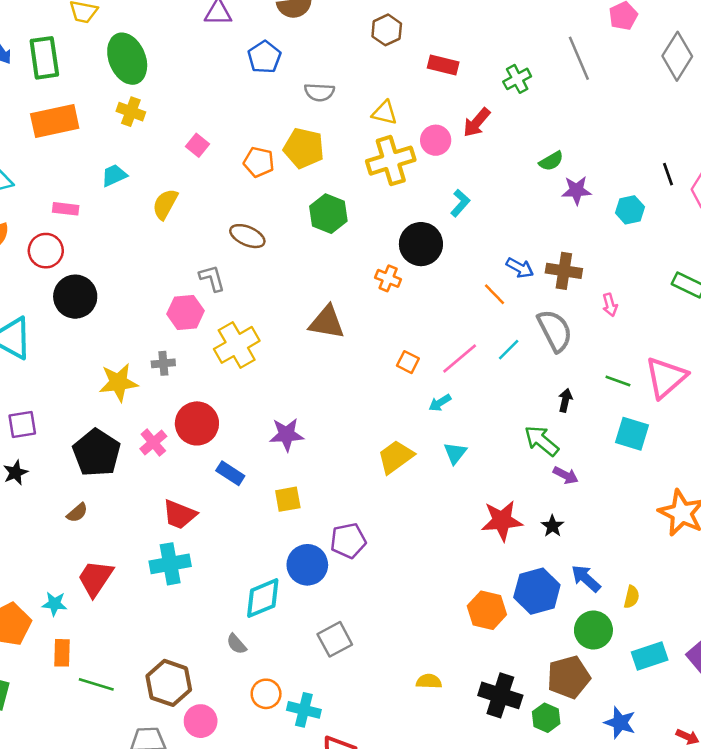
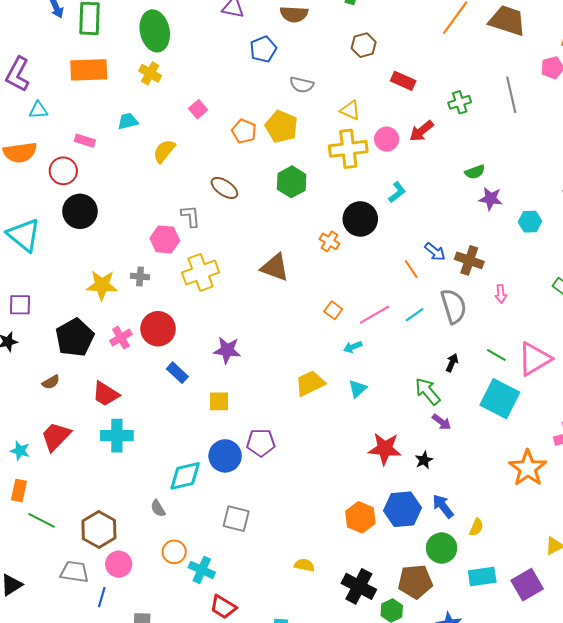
cyan square: (632, 434) -> (500, 399), size x1.4
red trapezoid: (179, 514) -> (106, 394), moved
gray square: (335, 639) -> (236, 519), turned 32

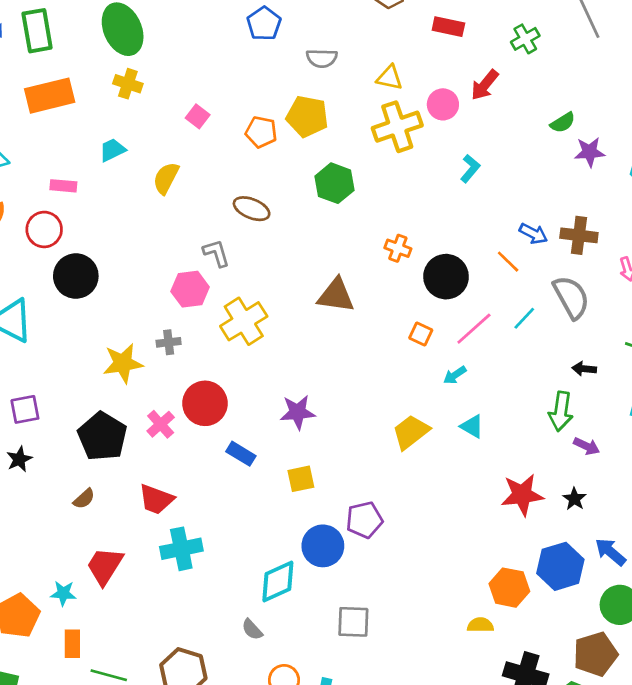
black circle: (360, 219) -> (446, 277), moved
black arrow: (452, 363) -> (584, 369), turned -96
cyan triangle: (358, 389) -> (472, 426), turned -36
green arrow: (428, 391) -> (561, 411), turned -120
yellow semicircle: (304, 565) -> (480, 625), moved

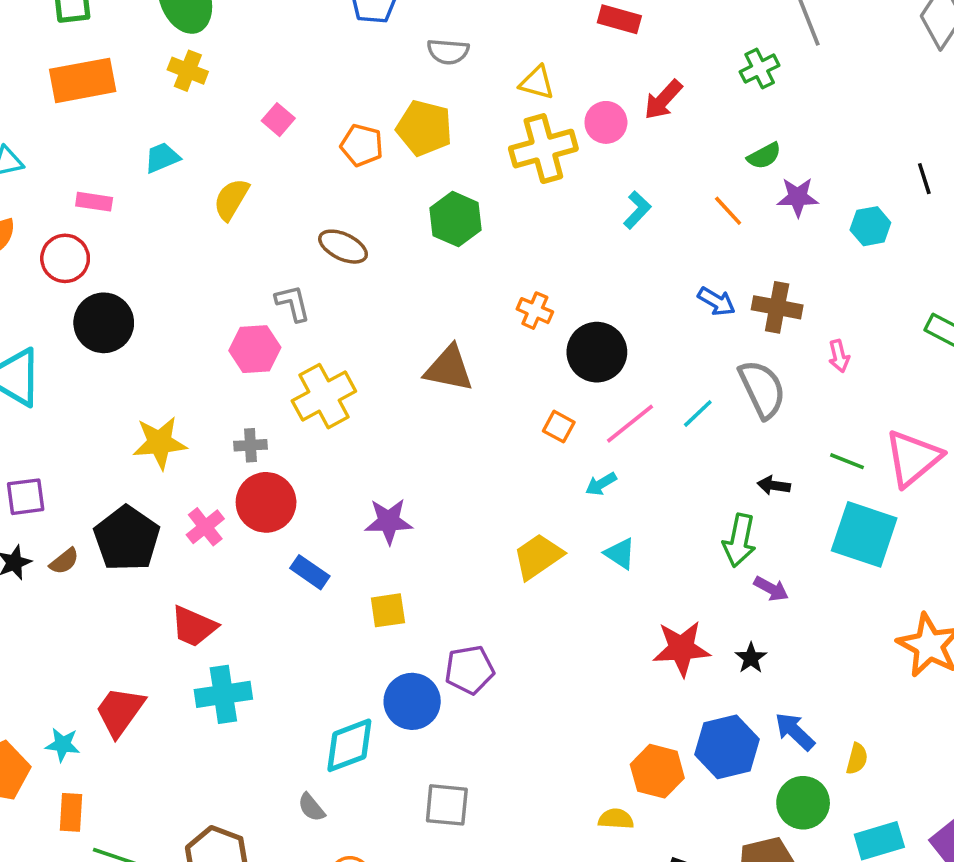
green cross: (525, 39) -> (760, 69), moved
orange line: (508, 262) -> (728, 211), moved
gray cross: (169, 342) -> (250, 445), moved
brown semicircle: (84, 499) -> (64, 561), moved

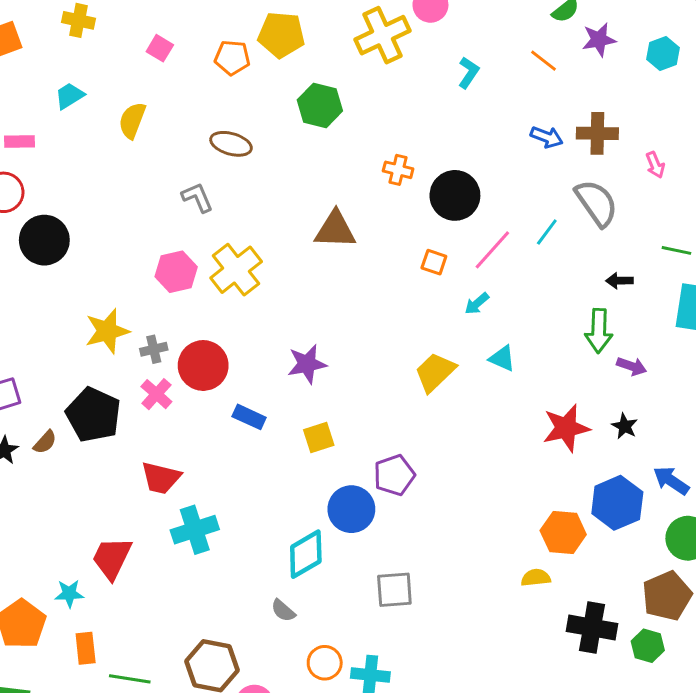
pink hexagon: (255, 349) -> (176, 272), moved
gray cross: (250, 445) -> (154, 349), moved

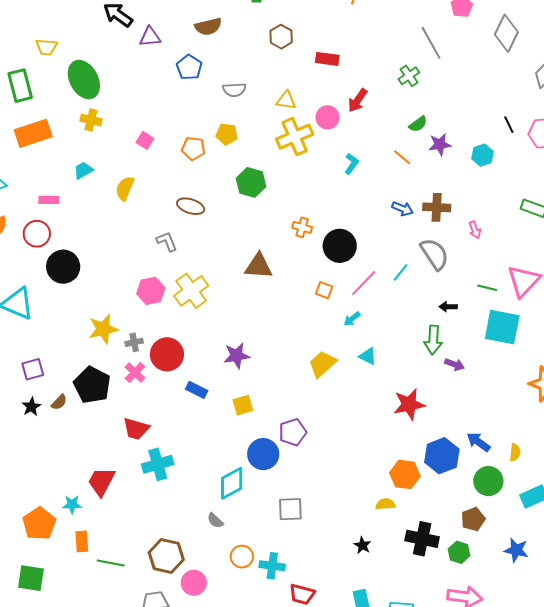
yellow pentagon: (281, 35) -> (227, 134), size x0.7
black star: (625, 426) -> (362, 545), moved
brown pentagon: (667, 596) -> (473, 519), size x0.7

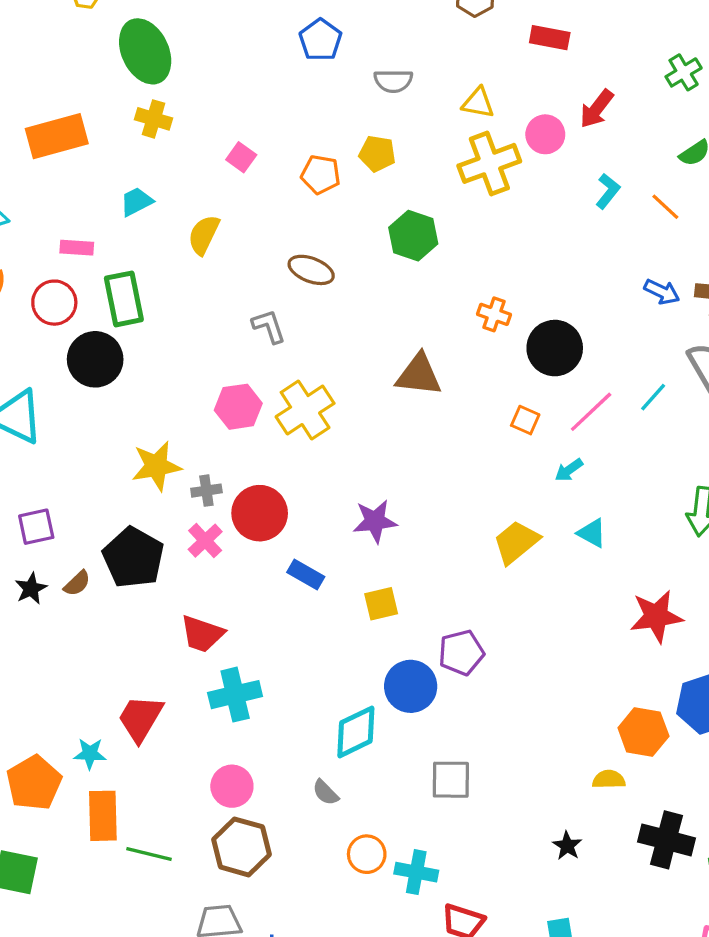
green rectangle: (20, 86) -> (124, 299), moved
cyan L-shape: (352, 164) -> (608, 191), moved
orange rectangle: (82, 541) -> (103, 816), size x1.4
pink circle: (194, 583) -> (232, 786), moved

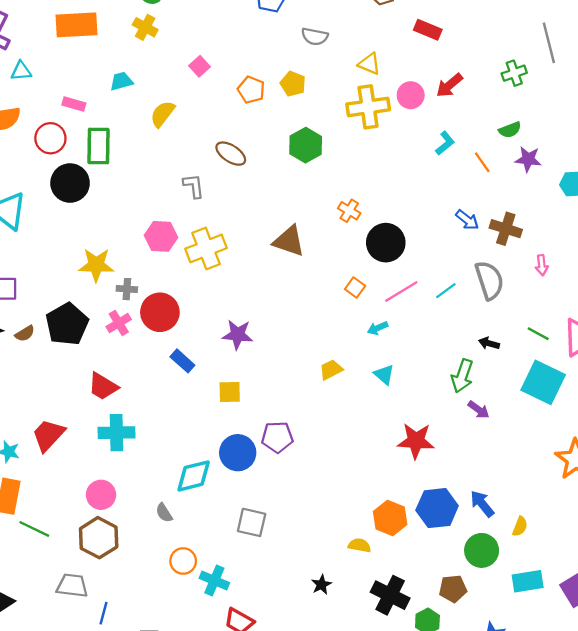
yellow trapezoid: (516, 542) -> (331, 370), size x0.7

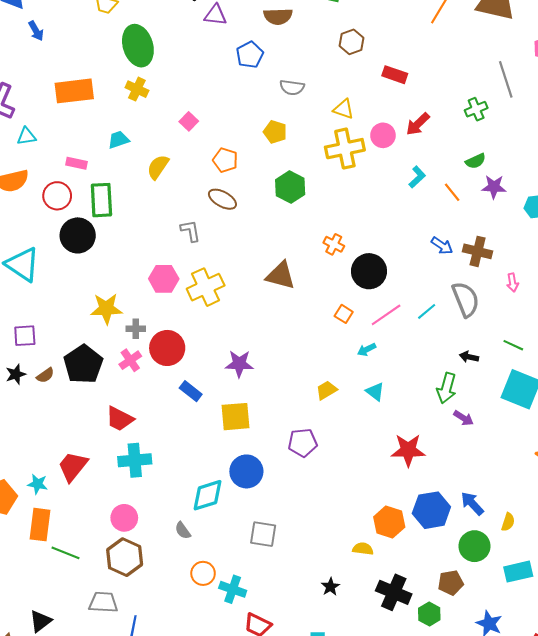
orange pentagon: (251, 90) -> (225, 160), moved
yellow square: (230, 392) -> (235, 417), size x1.4
purple pentagon: (277, 437) -> (303, 443), moved

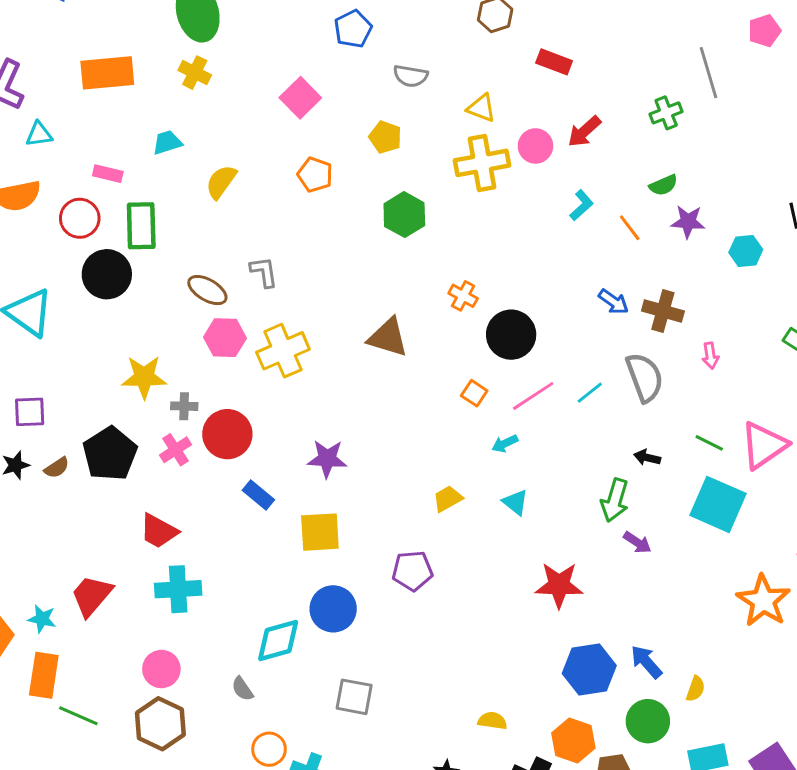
pink square: (189, 121) -> (300, 98), moved, size x1.5
brown ellipse: (222, 199) -> (207, 290), moved
orange hexagon: (389, 522) -> (573, 741), moved

